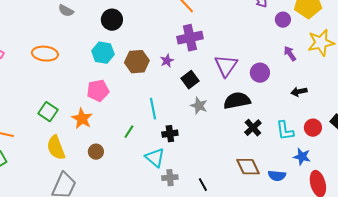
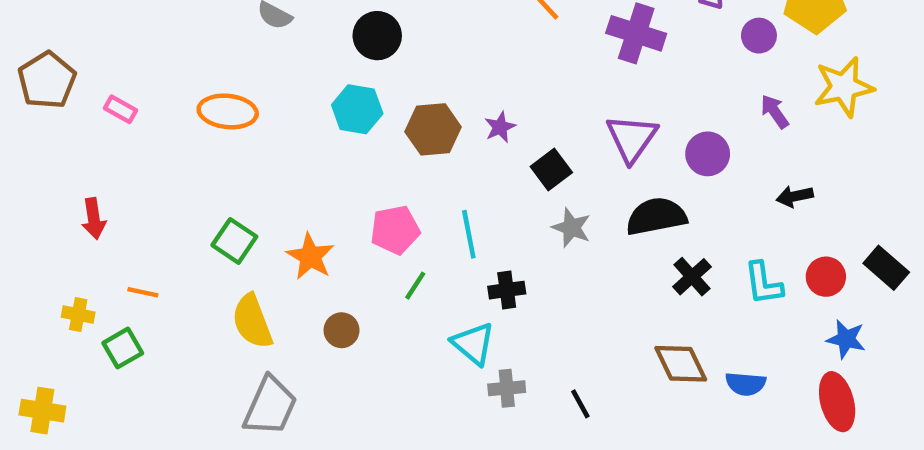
purple cross: (190, 38) -> (636, 33), moved, turned 30
pink pentagon: (98, 91) -> (395, 230), moved
blue star: (302, 157) -> (846, 339), moved

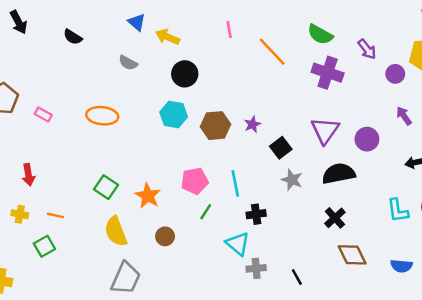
black cross: (692, 277) -> (335, 218), moved
yellow cross: (78, 315) -> (20, 214), moved
blue semicircle: (746, 384) -> (401, 266), moved

